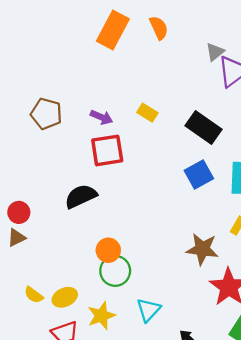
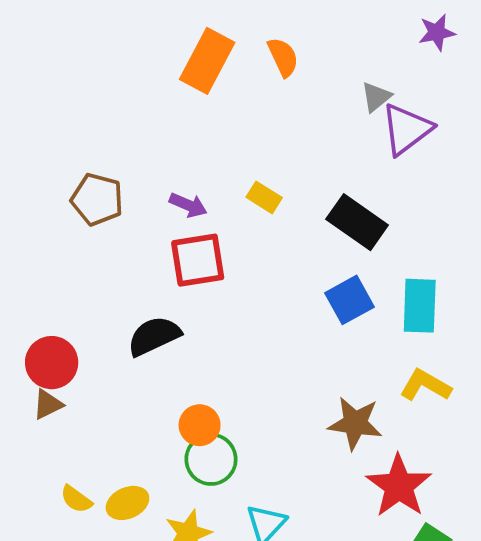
red circle: (19, 212) -> (52, 363), size x1.4

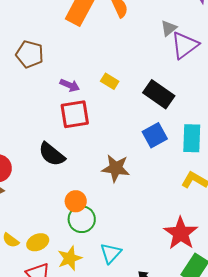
brown pentagon: (97, 199) -> (30, 54), moved
black semicircle: (154, 336) -> (52, 154), turned -116
brown star: (355, 423) -> (116, 168), moved

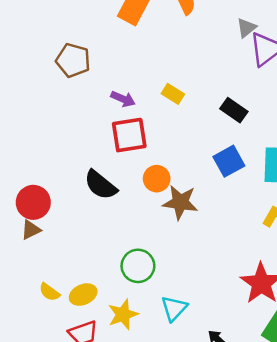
black rectangle: (159, 94) -> (234, 110), size x0.7
orange circle: (76, 201) -> (157, 179), moved

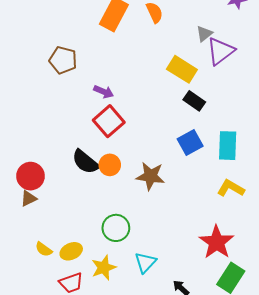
yellow rectangle: (173, 94) -> (182, 69), moved, size x1.6
red square: (129, 135) -> (109, 121), turned -32
orange circle: (157, 179) -> (110, 165), moved

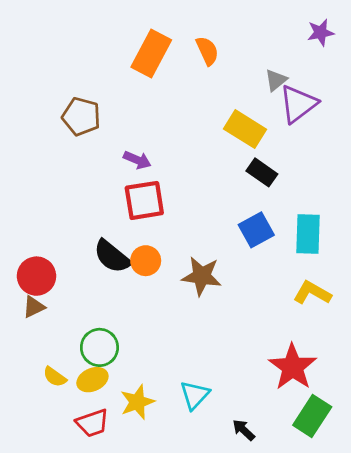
red square: (109, 121) -> (144, 200), turned 32
green circle: (116, 228) -> (99, 347), moved

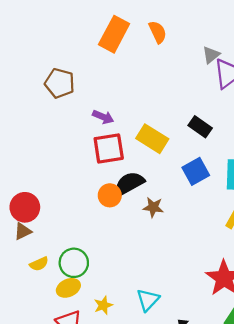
yellow rectangle: (245, 129) -> (152, 139), moved
black semicircle: (112, 256) -> (129, 183), moved, turned 112
brown star: (202, 276) -> (153, 207), size x0.7
yellow semicircle: (55, 377) -> (39, 264), moved, turned -60
yellow star: (137, 402) -> (103, 305), size x0.7

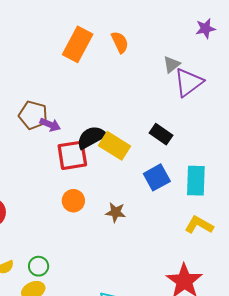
brown pentagon: (60, 83) -> (33, 115), moved
purple arrow: (103, 117) -> (50, 125), moved
black semicircle: (129, 183) -> (91, 137), moved
green circle: (74, 263) -> (39, 266), size x0.7

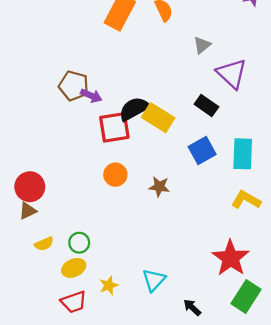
gray triangle: (172, 64) -> (202, 45), moved
purple triangle: (189, 82) -> (232, 74), moved, turned -40

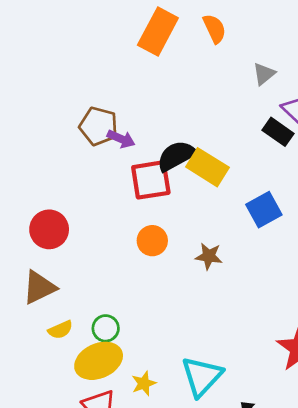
black rectangle: (206, 106) -> (278, 132), moved
red circle: (30, 187) -> (49, 229), moved
brown triangle: (28, 211) -> (39, 287), size x1.5
yellow ellipse: (74, 268) -> (99, 361), size x1.5
cyan triangle: (154, 280) -> (202, 376), size x1.4

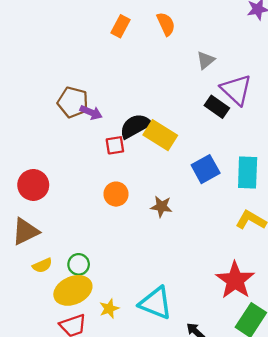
orange rectangle: (158, 31) -> (121, 26), size x0.6
red square: (151, 180) -> (115, 145), size x0.6
cyan triangle: (202, 376) -> (156, 303), turned -51

